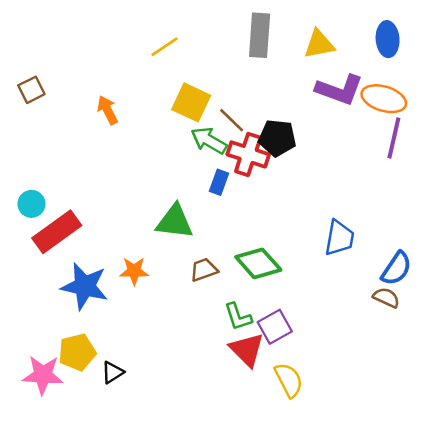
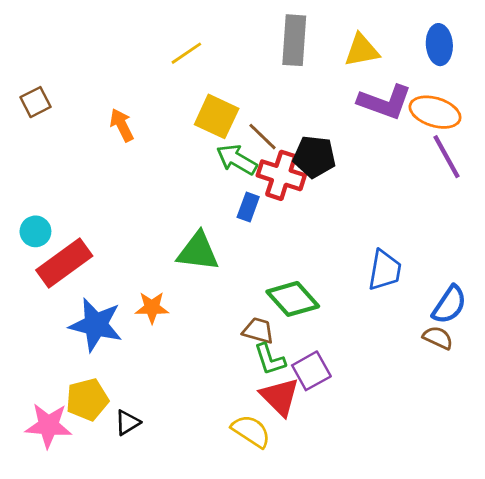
purple line: (394, 138) -> (447, 157), turned -42
brown trapezoid: (204, 270) -> (258, 331), moved, turned 36
yellow semicircle: (289, 380) -> (251, 431), moved, turned -30

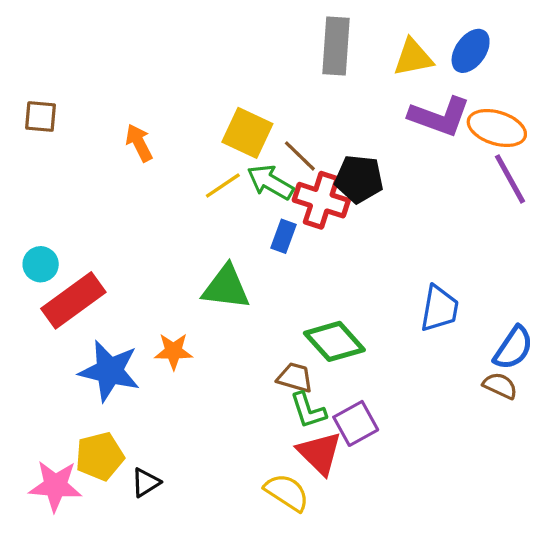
blue ellipse: (439, 45) -> (471, 51), moved, turned 39
yellow line: (186, 53) -> (223, 185), moved
brown square: (35, 102) -> (41, 117), turned 32

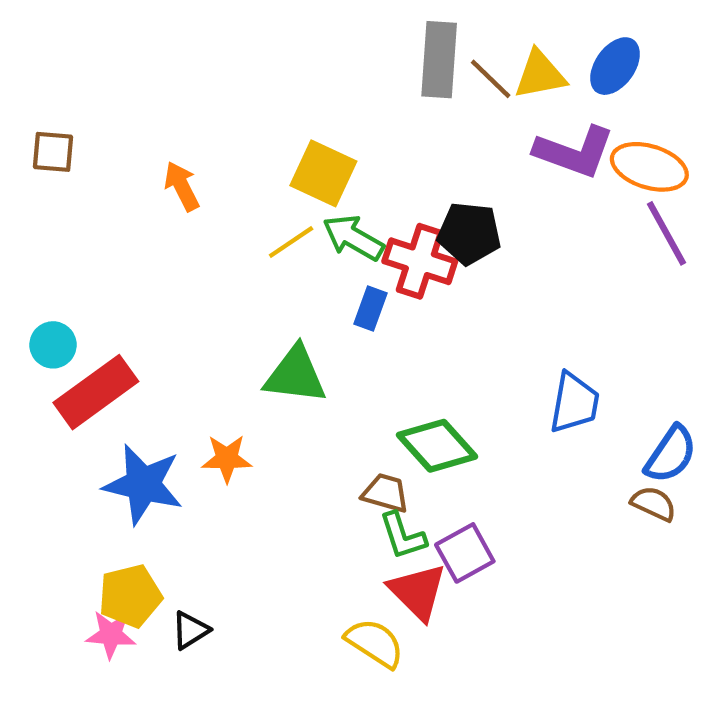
brown line: (300, 156) -> (491, 79), moved
pink star: (55, 486) -> (111, 634), moved, size x0.7

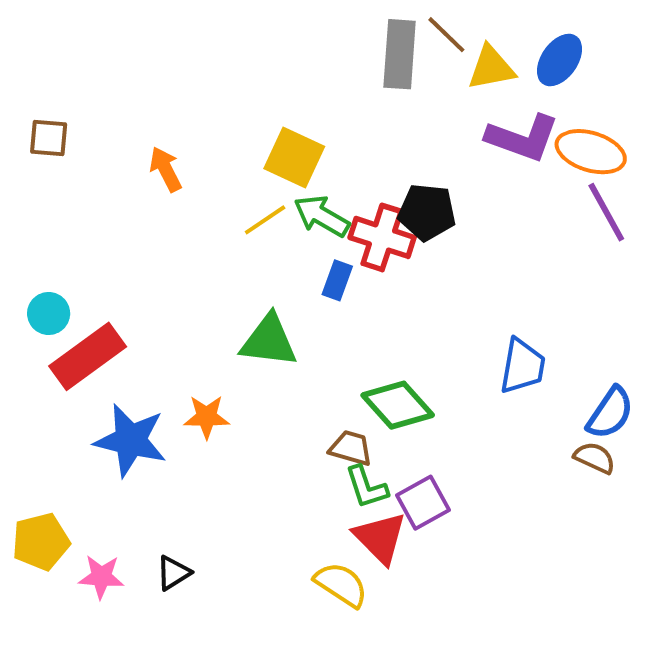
brown line: (491, 79) -> (446, 35), moved
yellow pentagon: (130, 596) -> (41, 542), moved

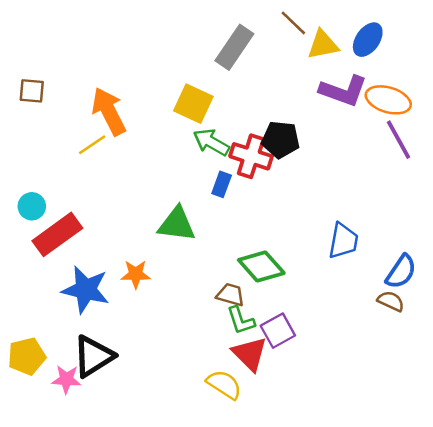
gray rectangle: (400, 54) -> (234, 47), moved, turned 30
orange arrow: (166, 169) -> (109, 111), size x1.6
yellow line: (265, 220) -> (92, 145), moved
black triangle: (173, 573) -> (93, 356), moved, size x1.8

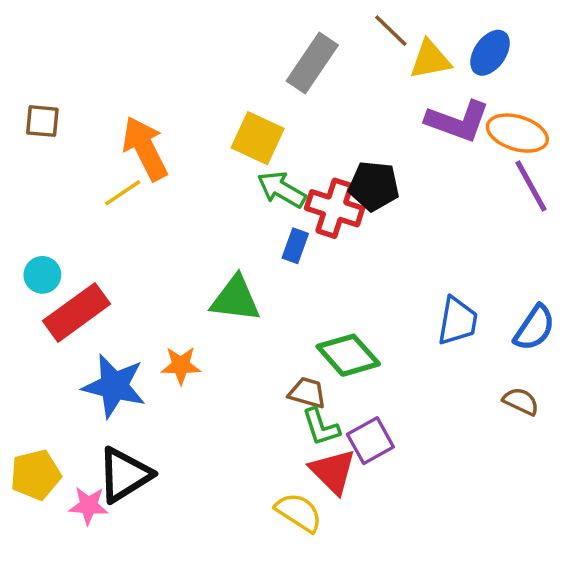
blue semicircle: (401, 272) -> (534, 328), moved

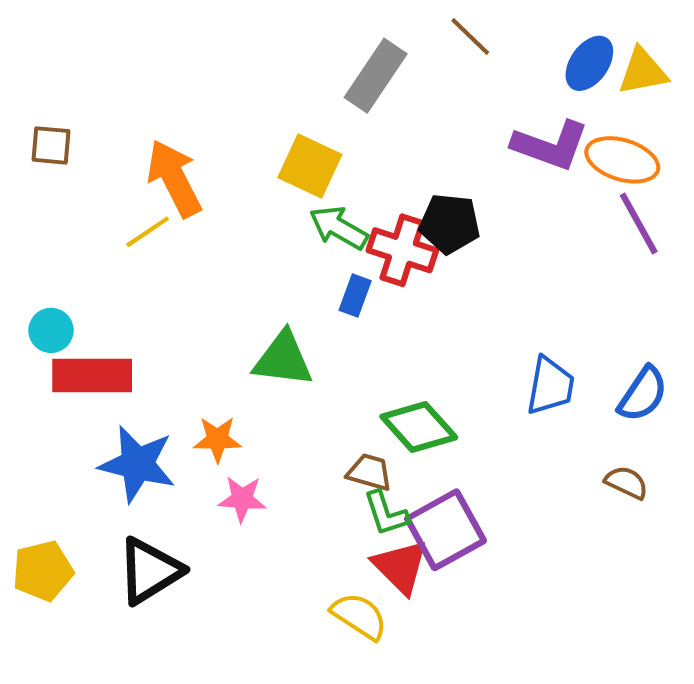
yellow triangle: (430, 60) -> (643, 71), moved
red rectangle: (77, 312) -> (92, 376), turned 36
purple square: (370, 441) -> (446, 530), size x1.4
pink star: (89, 506) -> (242, 499), moved

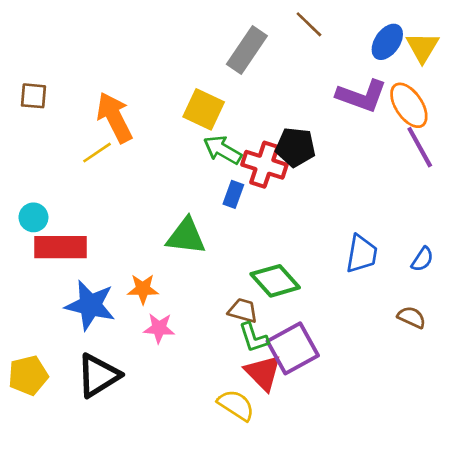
yellow triangle: (643, 71) -> (422, 47), turned -48
orange ellipse: (622, 160) -> (409, 105), turned 39
blue semicircle: (643, 394) -> (422, 259), size x0.7

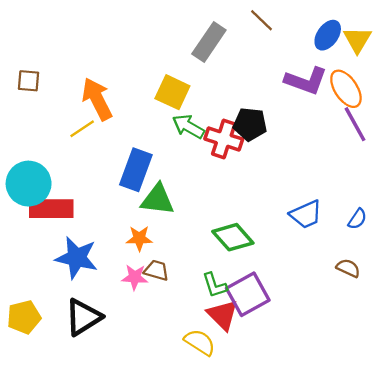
blue rectangle: (233, 194) -> (136, 170), moved, size x1.8
cyan circle: (33, 217) -> (29, 184), size x1.8
blue trapezoid: (362, 254) -> (306, 214), turned 56
orange star: (143, 289) -> (139, 238), moved
brown trapezoid: (243, 311) -> (156, 270), moved

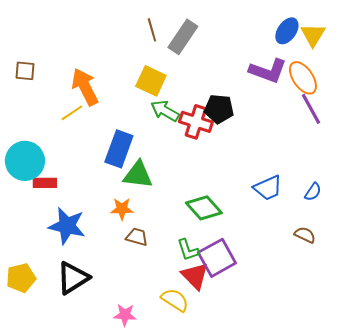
brown line: (261, 20) -> (152, 30), moved, turned 30
red rectangle: (51, 209) -> (45, 183), size x0.6
pink star: (135, 277) -> (125, 315), moved

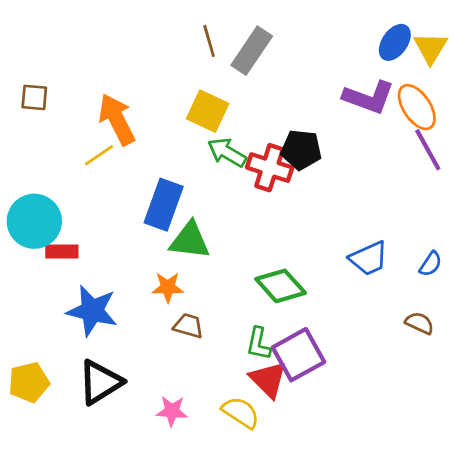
green L-shape: (188, 250) -> (259, 344), turned 30
pink star: (125, 315) -> (172, 411), moved

